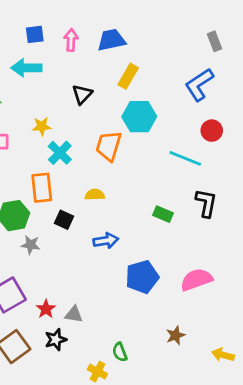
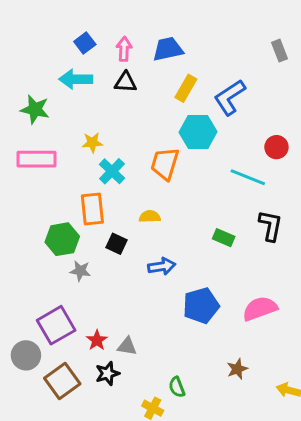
blue square: (35, 34) -> (85, 43), turned -30
blue L-shape: (199, 85) -> (230, 97), moved
black triangle: (82, 94) -> (126, 82), moved, turned 50

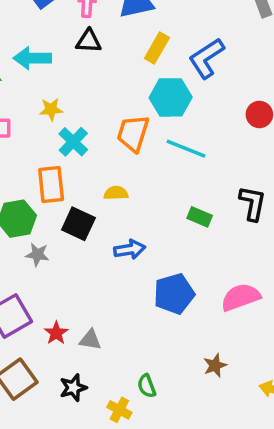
cyan arrow: (76, 79) -> (32, 58), moved
cyan line: (248, 177) -> (186, 149), moved
black square: (116, 244) -> (78, 224), size x1.4
black star: (107, 373) -> (73, 388), moved

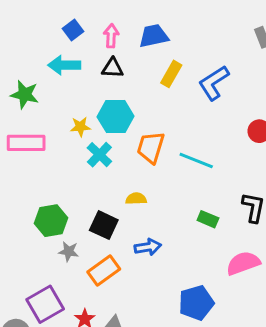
cyan arrow: (32, 58) -> (64, 65), moved
cyan hexagon: (171, 97) -> (116, 116), moved
orange rectangle: (51, 184) -> (104, 271), moved, turned 60
blue pentagon: (174, 294) -> (196, 303), moved
pink semicircle: (241, 297) -> (243, 263), moved

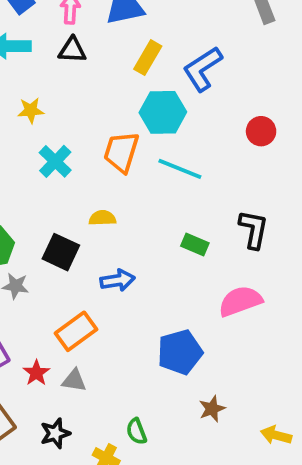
cyan hexagon: (116, 116) -> (163, 112), moved
yellow star: (80, 127) -> (31, 110), moved
orange rectangle: (104, 271) -> (76, 331), moved

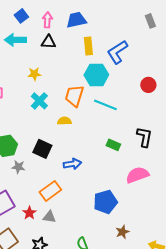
yellow rectangle: (148, 58) -> (88, 46), turned -36
yellow star: (31, 110) -> (34, 74), moved
yellow semicircle: (102, 218) -> (64, 121), moved

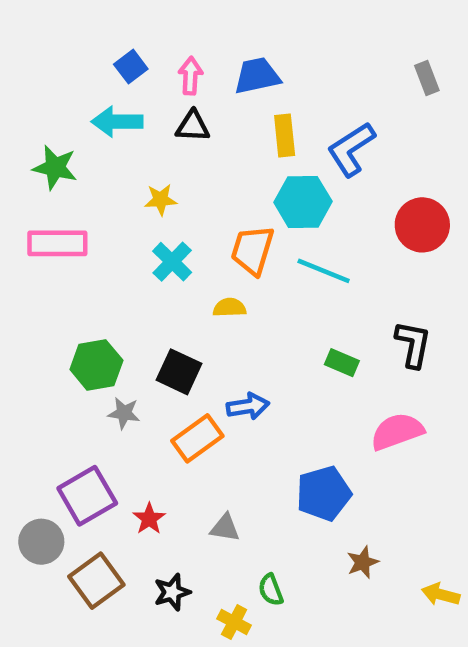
red circle: (148, 85) -> (422, 225), size x1.5
orange rectangle: (50, 191) -> (197, 438), moved
gray triangle: (49, 217) -> (225, 528), moved

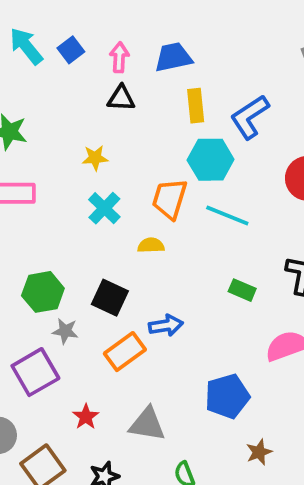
cyan arrow: (117, 122) -> (26, 46), moved, turned 51
purple square: (87, 496) -> (35, 372), moved
gray triangle: (225, 528) -> (147, 424), size x1.5

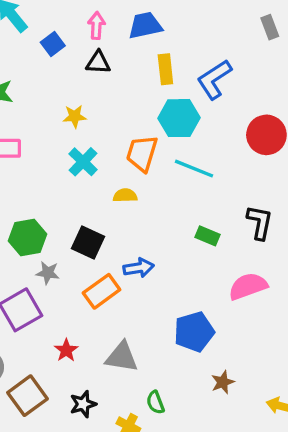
blue square: (71, 50) -> (53, 44), moved

